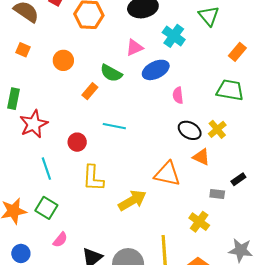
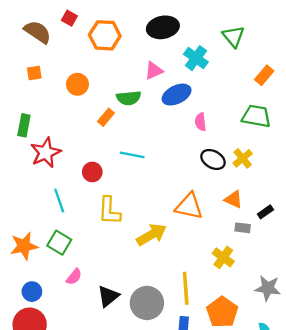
orange square: (23, 50) -> (34, 73), turned -32
green semicircle: (111, 73) -> (129, 98), turned -35
orange triangle: (201, 157) -> (233, 199), moved

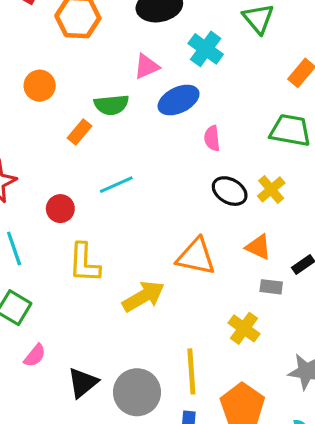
cyan line: (132, 155) -> (116, 185), turned -35

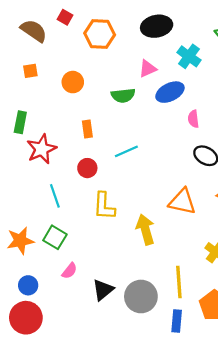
orange rectangle: (80, 132) -> (87, 129), moved, turned -48
yellow arrow: (143, 296) -> (145, 229), turned -76

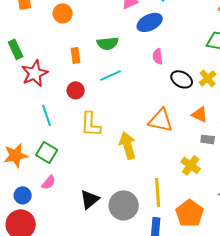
green semicircle: (123, 95) -> (108, 43), moved
pink semicircle: (193, 119) -> (158, 56), moved
green rectangle: (20, 122) -> (16, 49), turned -36
pink semicircle: (69, 271) -> (49, 182), moved

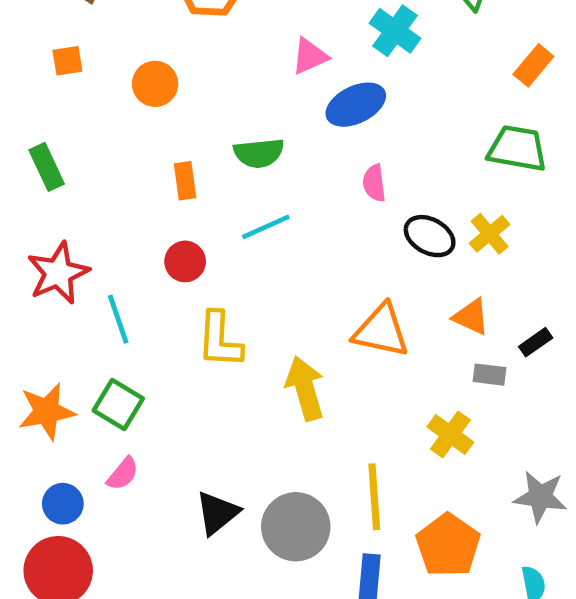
red star: (35, 73) -> (58, 273), moved

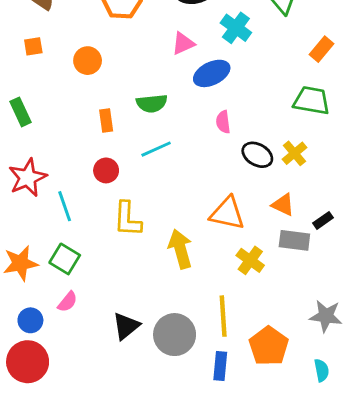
gray rectangle: (490, 375) -> (294, 240), size x1.5
yellow cross: (450, 434) -> (250, 260), moved

